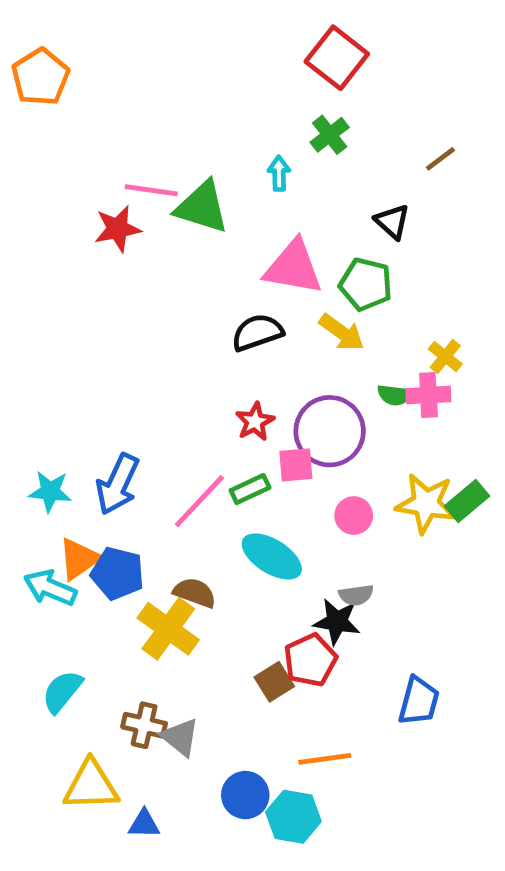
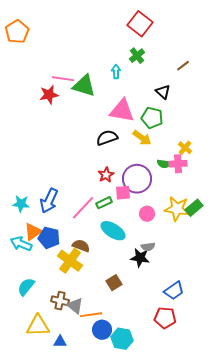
red pentagon: (310, 660) -> (165, 318), moved, turned 30
blue trapezoid: (419, 701) -> (174, 291), turned 40
orange line: (325, 759) -> (91, 315), moved

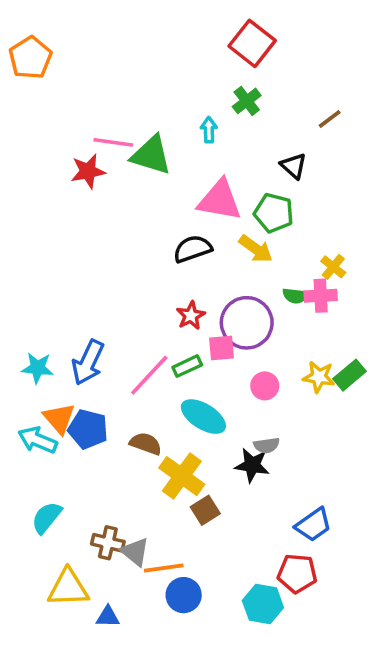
yellow star: (177, 209) -> (319, 377), size x0.7
orange triangle: (33, 232) -> (59, 418), turned -36
yellow cross: (70, 261) -> (182, 476), moved
cyan hexagon: (122, 339) -> (263, 604), moved

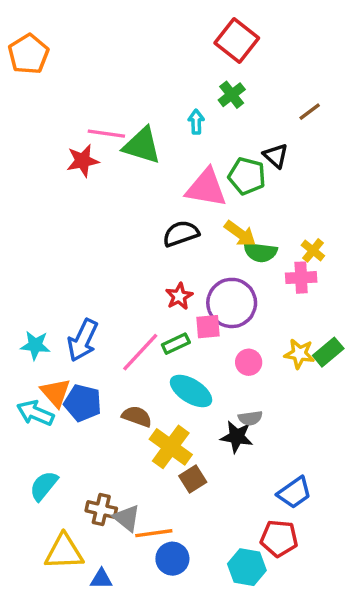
green pentagon: (274, 213) -> (247, 176), moved
green semicircle: (295, 296) -> (260, 252), moved, size x1.4

